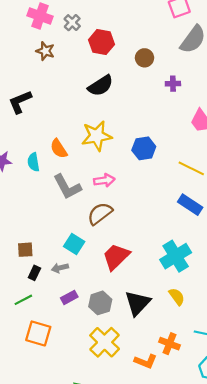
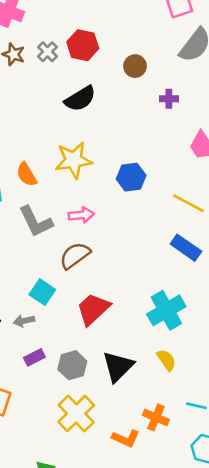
gray cross: (72, 23) -> (47, 52), moved

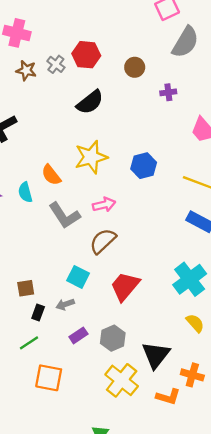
black triangle: (118, 367) -> (156, 355), moved

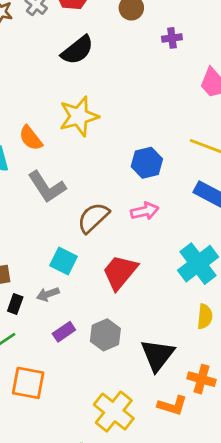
blue hexagon: (144, 166) -> (147, 163), moved
pink arrow: (104, 205) -> (145, 211), moved
yellow semicircle: (195, 323) -> (205, 316), turned 48
yellow cross: (122, 380) -> (114, 412), moved

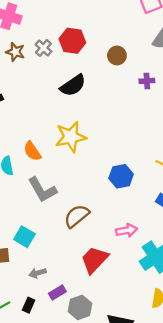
pink arrow: (145, 211) -> (127, 230), moved
cyan square: (63, 261) -> (24, 237), moved
black rectangle: (15, 304) -> (29, 305), moved
purple rectangle: (64, 332) -> (57, 292), moved

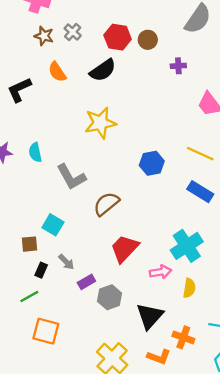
red hexagon: (72, 41) -> (118, 37), moved
orange semicircle: (32, 151) -> (57, 72), moved
pink arrow: (127, 230) -> (160, 272), moved
gray arrow: (38, 273) -> (66, 262), turned -119
black rectangle: (29, 305) -> (41, 270), moved

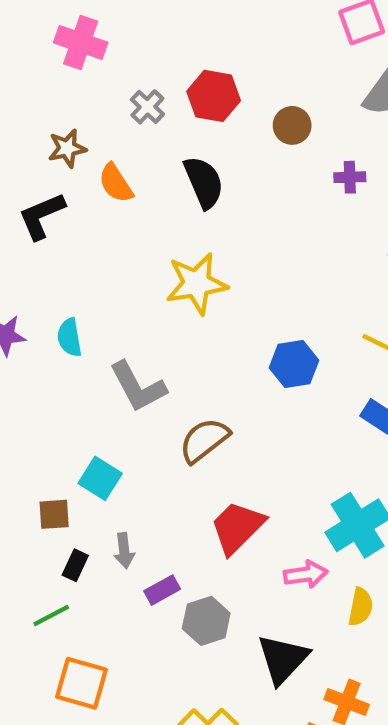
brown star: (44, 36) -> (67, 148), moved, turned -30
red hexagon: (118, 37) -> (214, 96), moved
black semicircle: (103, 70) -> (204, 182), turned -80
gray arrow: (66, 262) -> (124, 551), turned 36

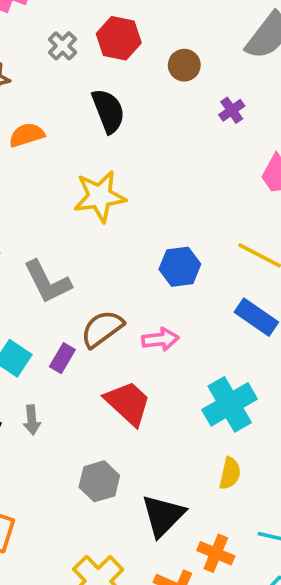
purple cross: (350, 177) -> (232, 110), turned -35
orange semicircle: (116, 183) -> (27, 135), moved, turned 104
red trapezoid: (237, 527) -> (128, 403), turned 86
pink arrow: (306, 574) -> (160, 339), moved
purple rectangle: (162, 590) -> (62, 358), moved, turned -32

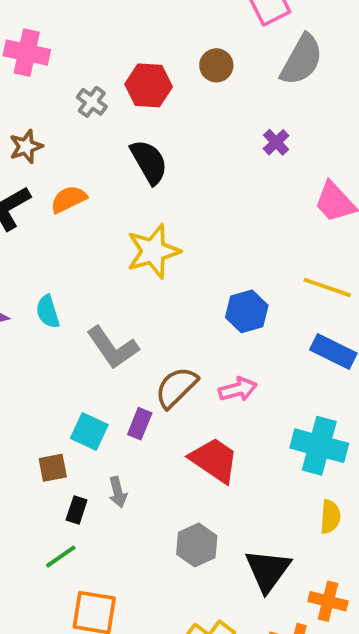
brown circle: (184, 65) -> (216, 65), moved
cyan cross: (230, 404) -> (319, 446), turned -36

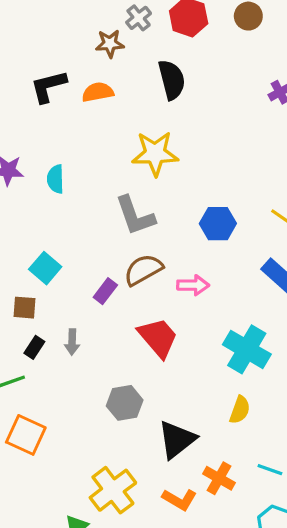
brown star: (26, 146) -> (110, 44), moved
gray L-shape: (113, 347) -> (135, 216), moved
cyan square: (89, 431) -> (45, 268), moved

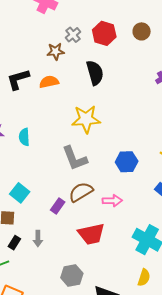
red trapezoid: (158, 337) -> (91, 234), turned 120

